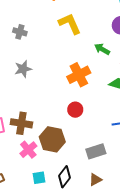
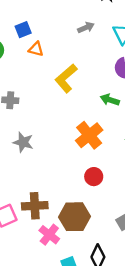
yellow L-shape: (70, 24) -> (66, 78), turned -95
gray star: (23, 69) -> (23, 142), turned -30

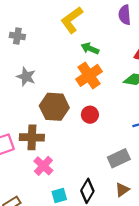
green arrow: (110, 100) -> (90, 48), moved
brown hexagon: (74, 217) -> (54, 107), moved

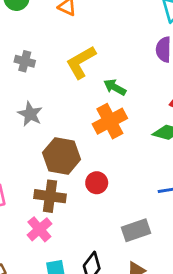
yellow L-shape: (72, 20) -> (81, 62), moved
red circle: (90, 115) -> (97, 183), moved
brown cross: (32, 137) -> (50, 196), moved

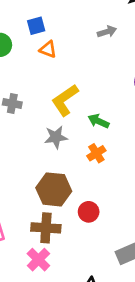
gray star: (30, 114) -> (56, 137), moved, turned -30
orange cross: (110, 121) -> (96, 153), size x0.6

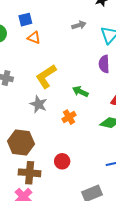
green arrow: (98, 121) -> (80, 92), moved
gray star: (56, 137) -> (39, 104), turned 30
brown hexagon: (54, 189) -> (21, 142), moved

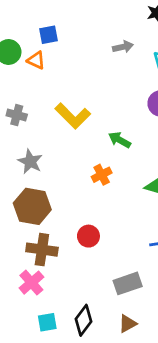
orange triangle: (34, 38) -> (36, 60), moved
yellow L-shape: (46, 76) -> (73, 116), turned -105
gray star: (39, 104) -> (30, 162), moved

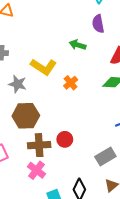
yellow L-shape: (73, 116) -> (44, 67), moved
green arrow: (120, 140) -> (78, 45), moved
red circle: (88, 236) -> (65, 139), moved

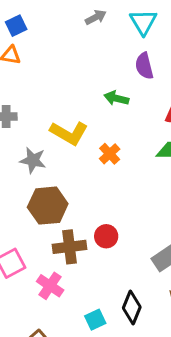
pink cross: (37, 170) -> (50, 286), moved

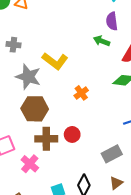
green arrow: (116, 98) -> (102, 41), moved
orange cross: (110, 154) -> (81, 93), moved
gray star: (33, 160) -> (28, 77), size x1.4

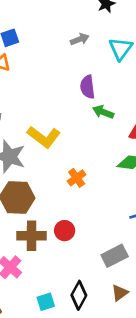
purple semicircle: (112, 21) -> (87, 87), moved

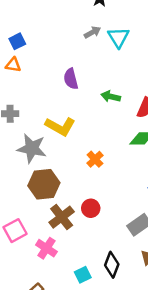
gray arrow: (80, 39) -> (92, 32), moved
purple semicircle: (87, 87) -> (71, 79), moved
brown cross: (32, 236) -> (62, 217), turned -30

